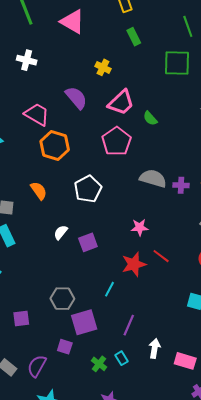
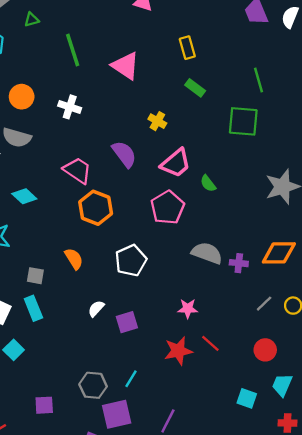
green rectangle: (134, 37) -> (195, 88), turned -30
cyan line: (109, 289) -> (131, 379), moved

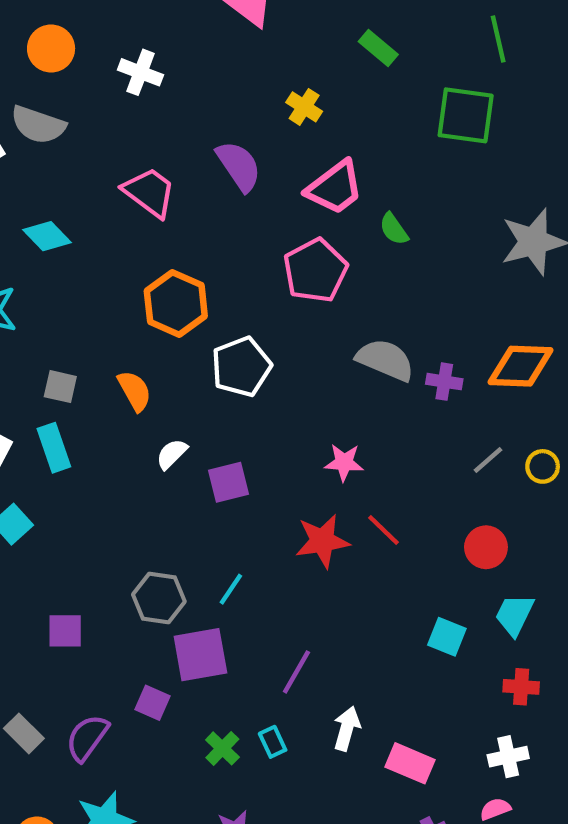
orange hexagon: (96, 208) -> (176, 303), moved
orange semicircle: (74, 259) -> (135, 391), moved

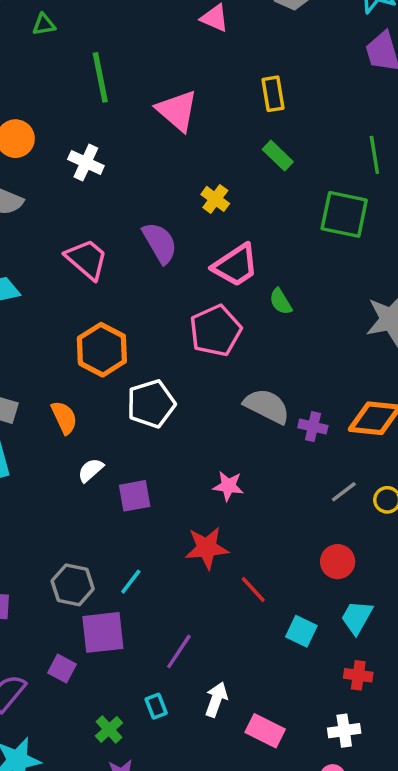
red line: (383, 530) -> (253, 590), moved
green cross: (222, 748) -> (109, 729), moved

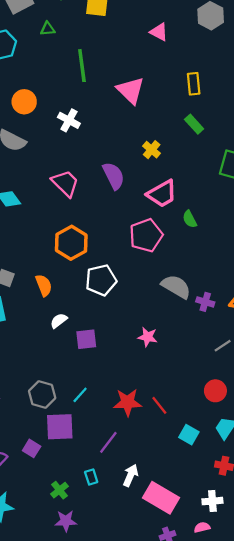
red star: (207, 548) -> (127, 402), moved
pink rectangle: (265, 731) -> (161, 498), size x1.4

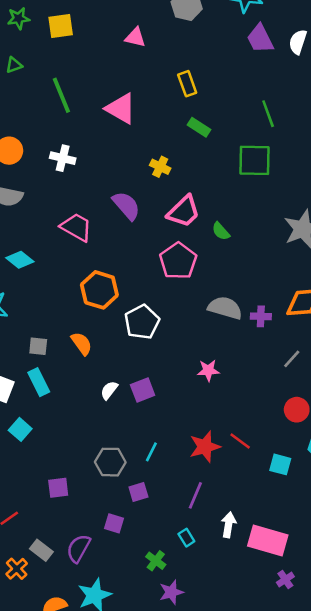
white semicircle: (59, 321) -> (109, 390), moved
purple square: (60, 427) -> (138, 492), size x0.6

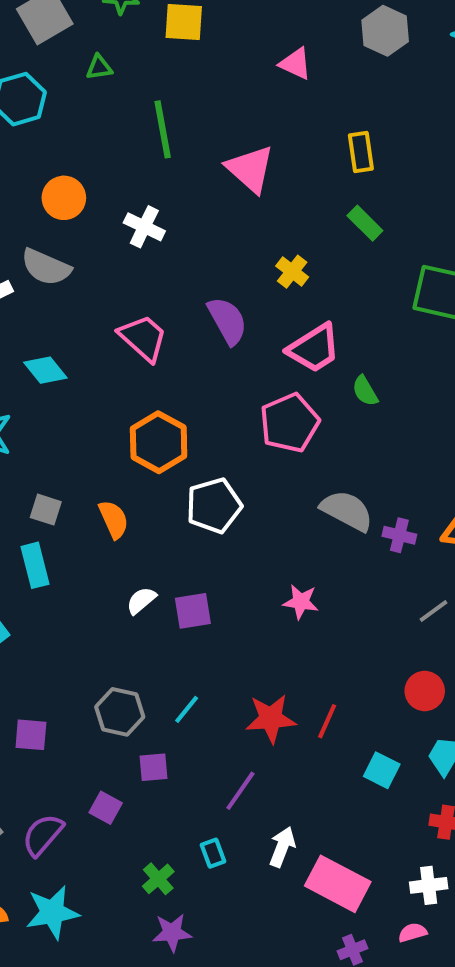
red line: (240, 441) -> (327, 721), turned 65

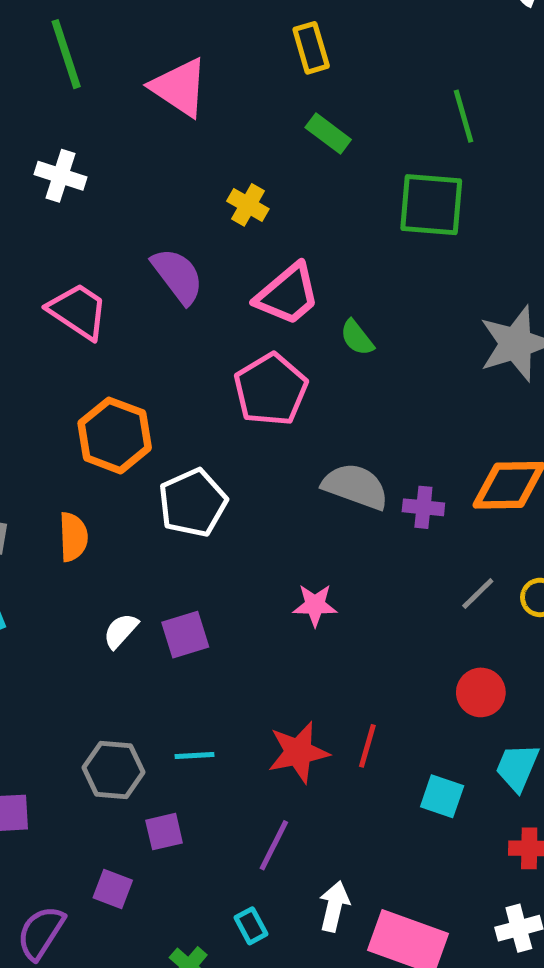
orange semicircle: (114, 519) -> (73, 537), turned 30
cyan line: (187, 709) -> (194, 756), turned 56

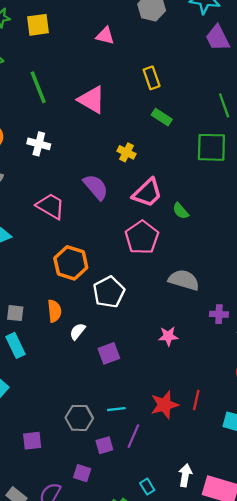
purple cross: (423, 507) -> (219, 314), moved
white semicircle: (121, 631) -> (78, 331), moved
purple line: (274, 845) -> (133, 436), moved

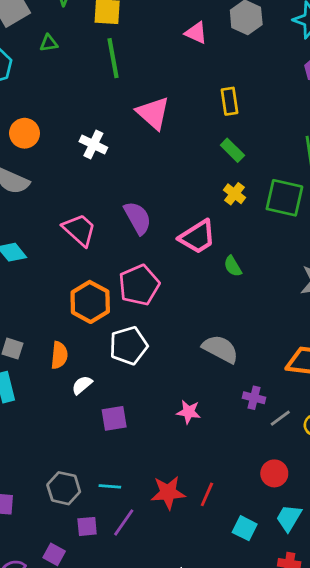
pink triangle: (105, 36) -> (196, 33), moved
green line: (38, 87) -> (113, 58), moved
white cross: (39, 144) -> (93, 144), moved
yellow cross: (126, 152) -> (234, 194), moved
pink pentagon: (142, 237) -> (139, 285), moved

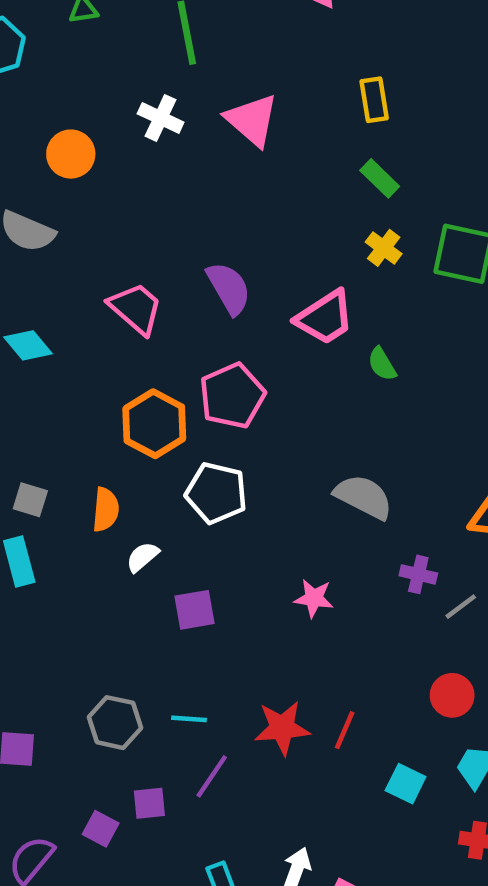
orange circle: (24, 133) -> (71, 154), moved
white cross: (93, 144) -> (161, 118), moved
white pentagon: (128, 346) -> (216, 493), turned 30
purple square: (87, 526) -> (149, 803), moved

